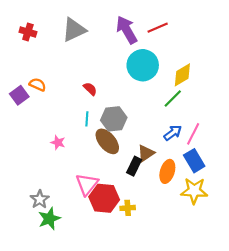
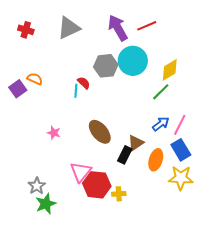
cyan line: (87, 119) -> (76, 91), moved
gray hexagon: (114, 119) -> (106, 66), moved

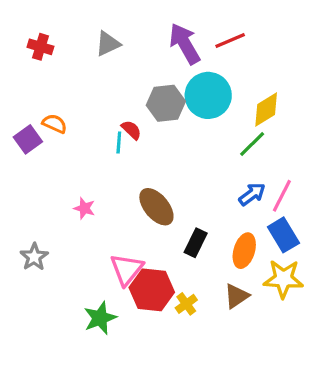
gray triangle: (69, 28) -> (108, 44), size x0.7
brown triangle: (136, 143) -> (236, 296), moved
gray star: (37, 186) -> (34, 257), moved
yellow cross: (119, 194) -> (186, 304), turned -32
green star: (46, 204) -> (100, 318), moved

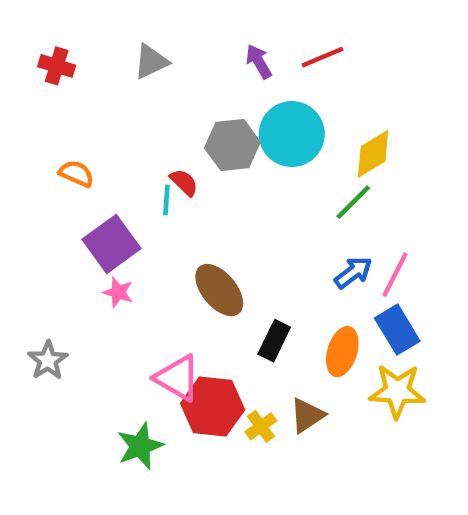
purple arrow: (185, 44) -> (259, 62), size x0.6
purple square: (28, 139) -> (112, 244), moved, size x1.4
pink triangle: (127, 269) -> (177, 378), turned -39
brown triangle: (236, 296) -> (307, 415), moved

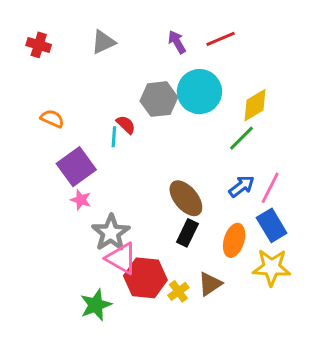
brown ellipse: (219, 290) -> (186, 198), moved
gray star: (48, 360) -> (111, 233), moved, size x1.4

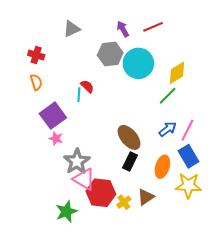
red cross: (39, 45) -> (36, 55), moved
gray hexagon: (159, 99) -> (110, 54), moved
orange semicircle: (52, 119) -> (36, 82), turned 49

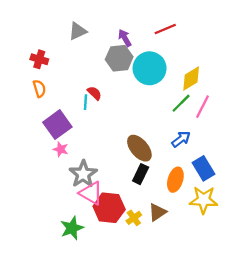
purple arrow: (123, 29) -> (125, 38), moved
pink line: (187, 130) -> (202, 107), moved

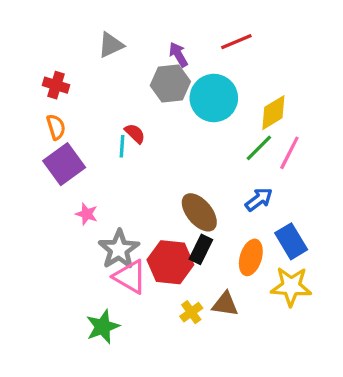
purple square: (57, 125) -> (64, 164), moved
red hexagon: (109, 208) -> (170, 262), moved
brown triangle: (157, 212) -> (225, 304), turned 42

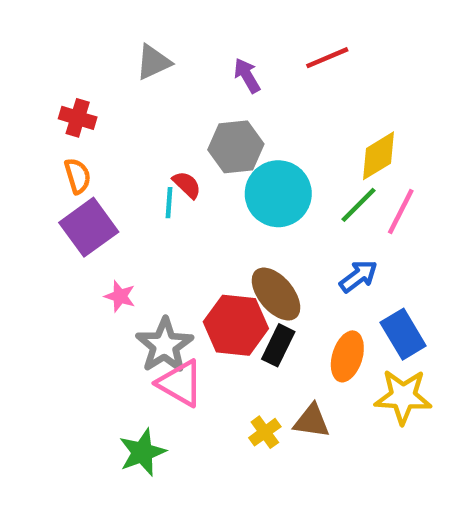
gray hexagon: (170, 84) -> (236, 147), moved
cyan circle: (214, 98) -> (278, 194), moved
red hexagon: (170, 262) -> (236, 325), moved

